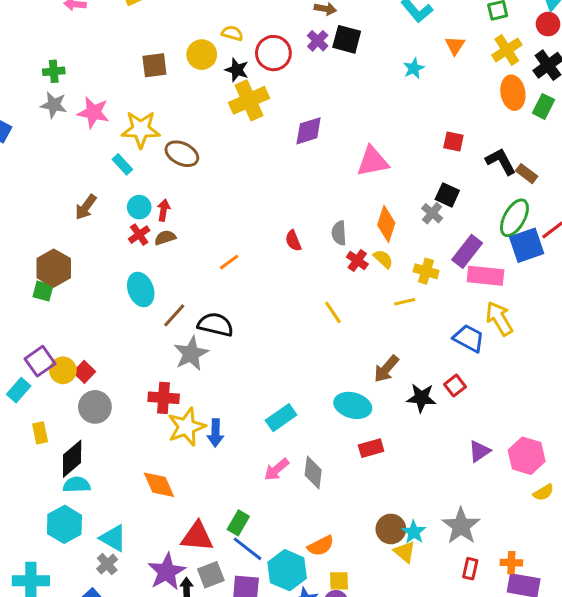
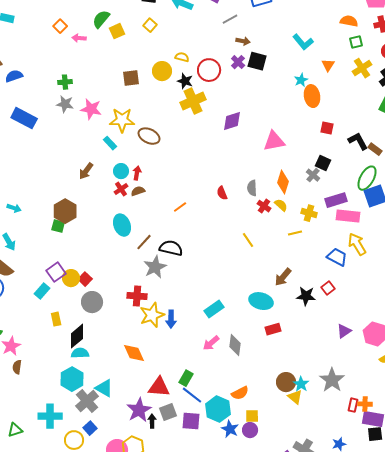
orange ellipse: (513, 93) -> (312, 96), moved
purple rectangle: (467, 251) -> (336, 200), turned 35
gray cross: (107, 564) -> (87, 401), moved, size x1.6
red rectangle: (470, 569) -> (353, 405), moved

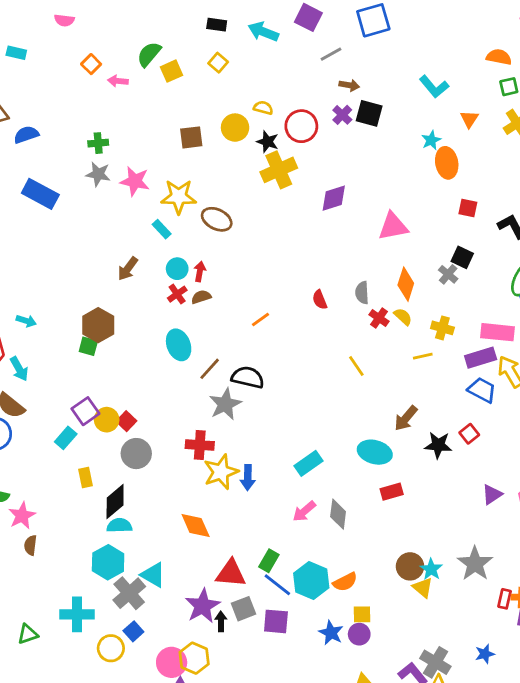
purple rectangle: (336, 200) -> (481, 358), moved
cyan hexagon: (218, 409) -> (311, 581), moved

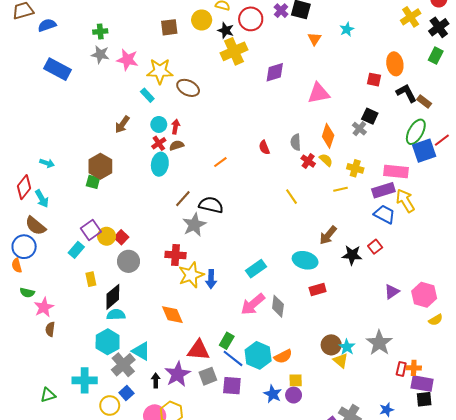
orange triangle: (469, 119) -> (314, 39), moved
orange ellipse: (447, 163) -> (395, 64), moved
cyan ellipse: (179, 345) -> (160, 164), moved, turned 30
pink arrow: (304, 511) -> (253, 304), size x1.4
black arrow: (221, 621) -> (156, 380), moved

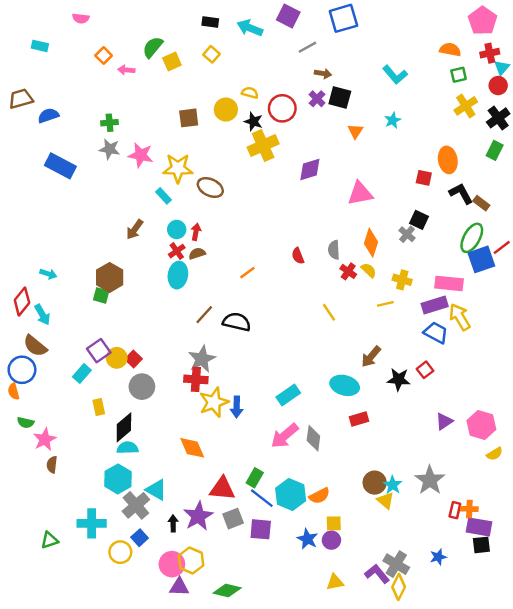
gray star: (194, 225) -> (202, 359), moved

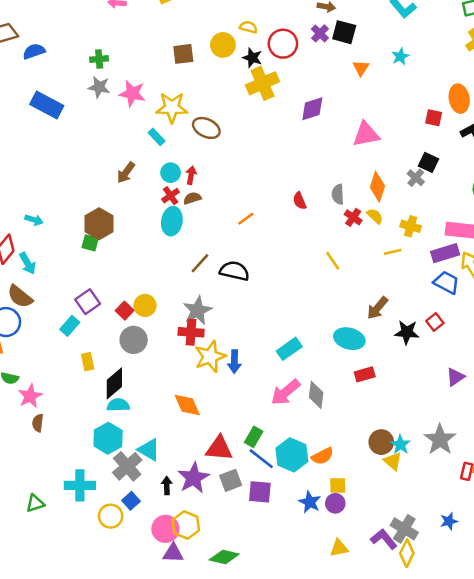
yellow circle: (117, 358) -> (145, 305), moved

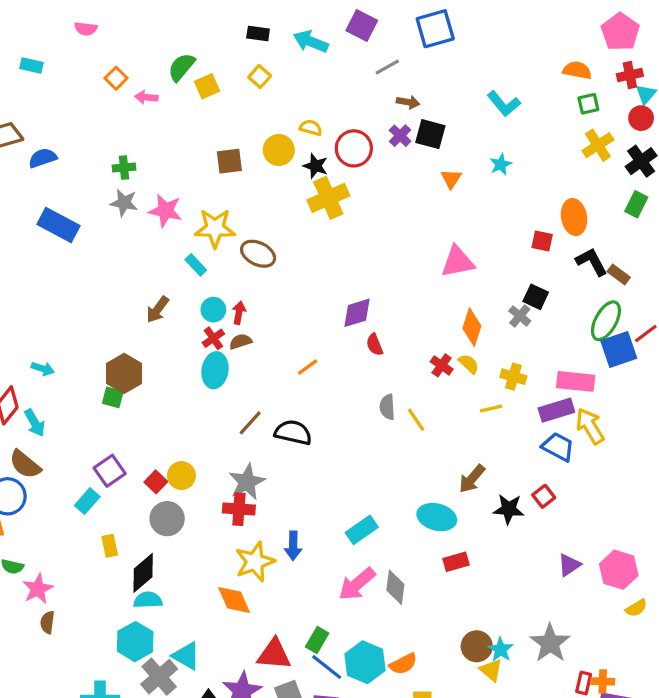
purple diamond: (312, 109) -> (357, 313), moved
gray semicircle: (338, 194) -> (387, 407), moved
yellow star: (210, 357) -> (255, 562), moved

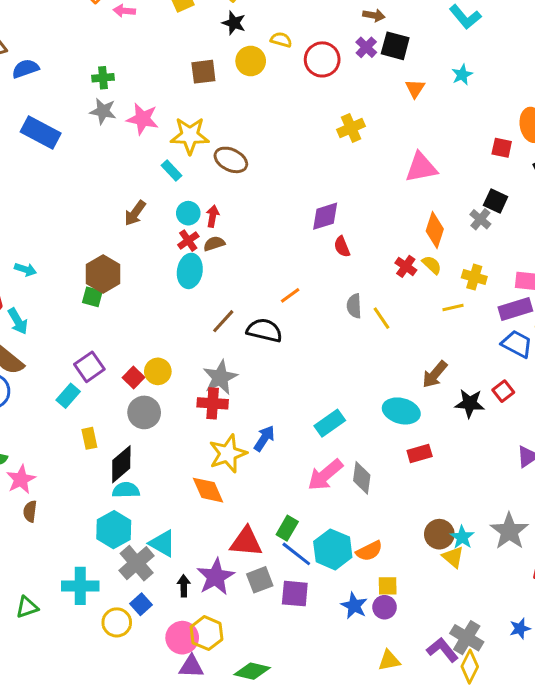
black star: (316, 166) -> (234, 23), moved
yellow cross: (328, 198) -> (351, 128), moved, size x0.7
orange line: (308, 367) -> (290, 295), moved
blue arrow: (293, 546) -> (264, 438), turned -148

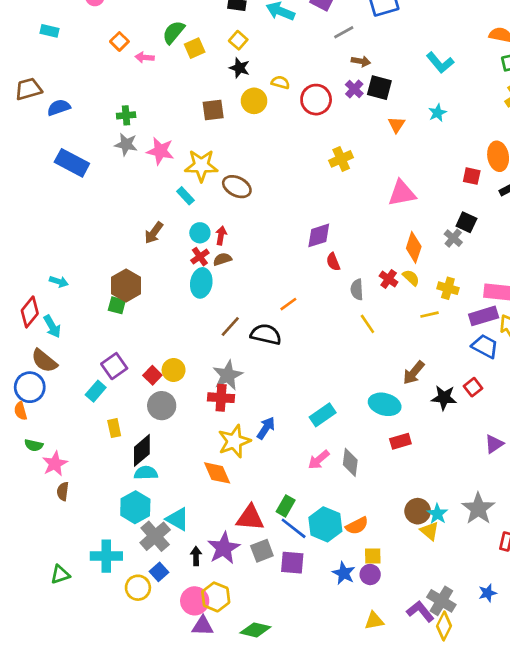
gray semicircle: (354, 306) -> (357, 290), moved
pink arrow: (325, 475) -> (319, 460), size x0.7

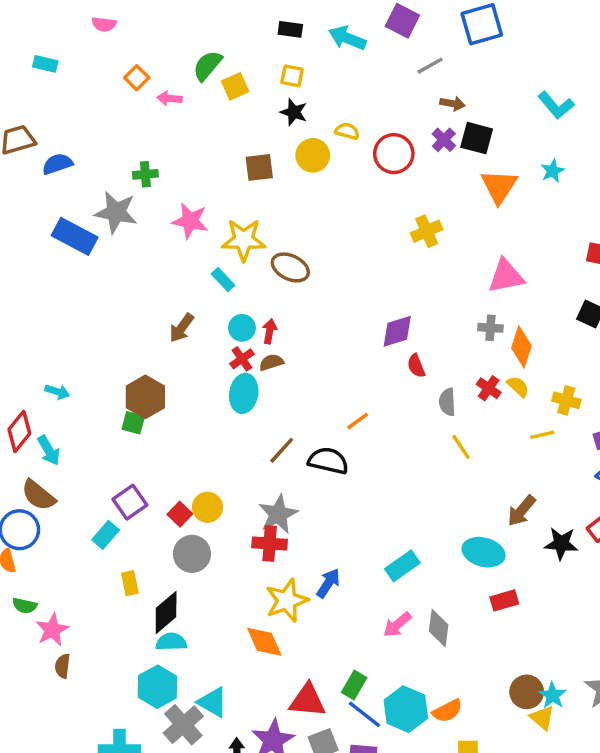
yellow square: (238, 40) -> (292, 76), turned -30
orange triangle: (397, 125) -> (499, 186), size x1.6
gray star: (126, 144) -> (116, 212), moved, size x1.4
gray cross: (453, 238) -> (490, 328), moved, turned -36

